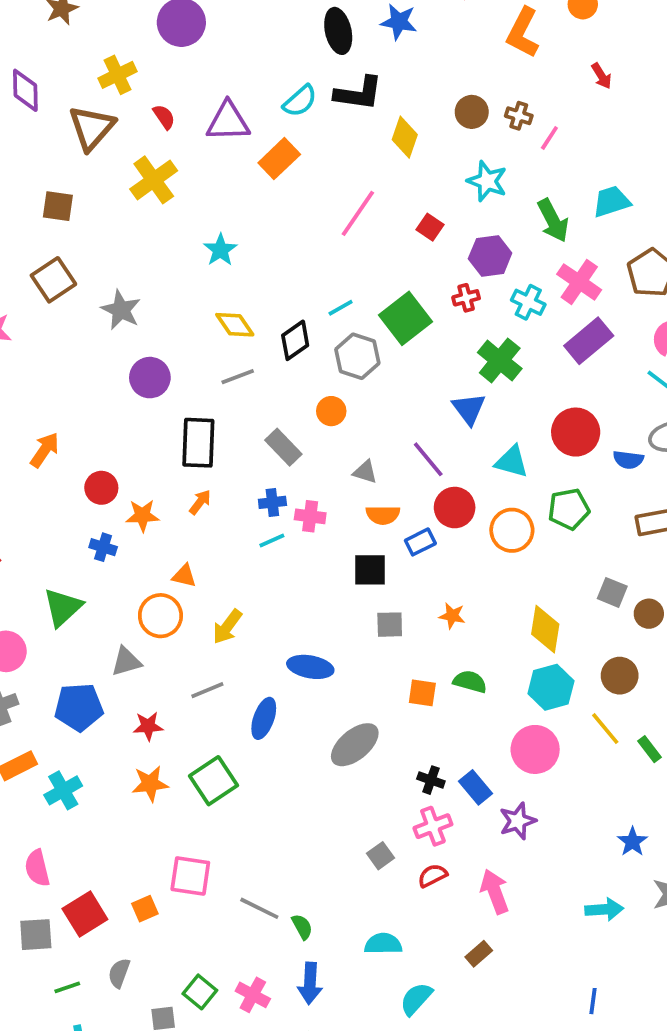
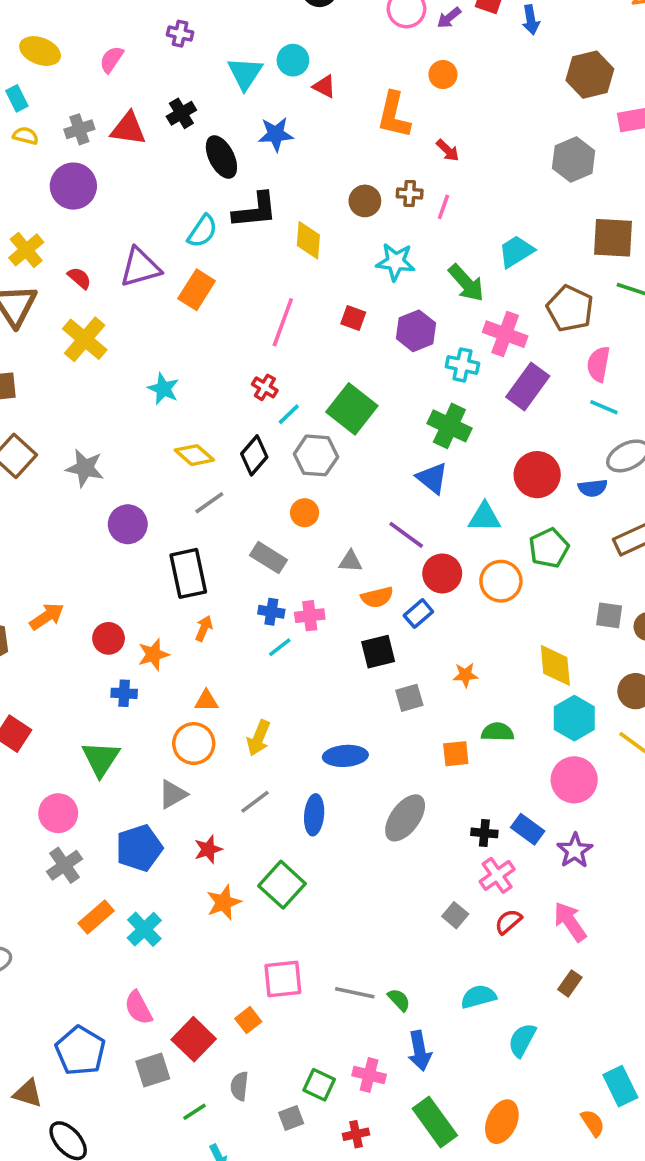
red arrow: (602, 76) -> (448, 150), moved
red cross: (466, 298) -> (265, 387), moved, turned -30
orange arrow: (45, 450) -> (47, 616), turned 36
blue cross: (272, 502) -> (271, 612), turned 30

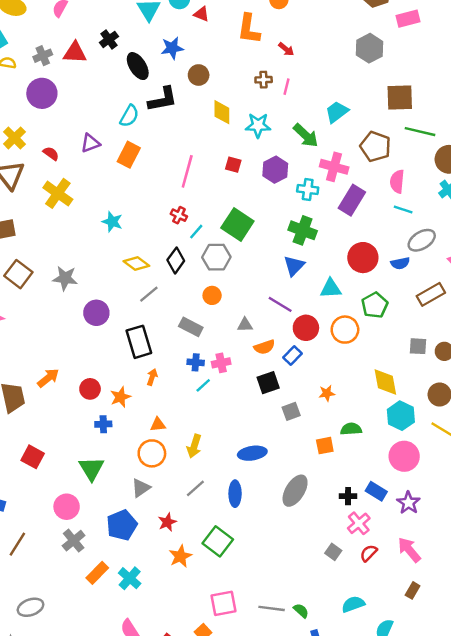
brown circle: (365, 201) -> (199, 75), moved
yellow diamond: (308, 240) -> (222, 112), moved
purple triangle: (140, 267) -> (90, 143), size x0.7
blue triangle: (432, 478) -> (294, 266), turned 40

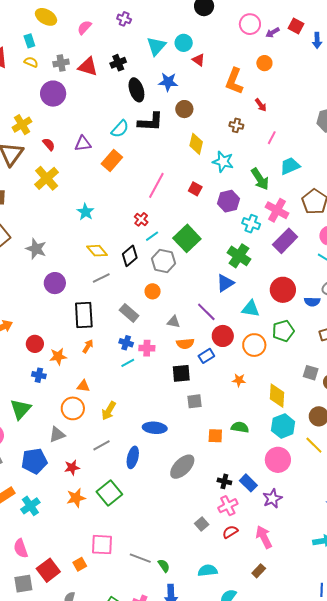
pink line: (286, 87) -> (272, 138), moved
orange star: (327, 393) -> (239, 380), moved

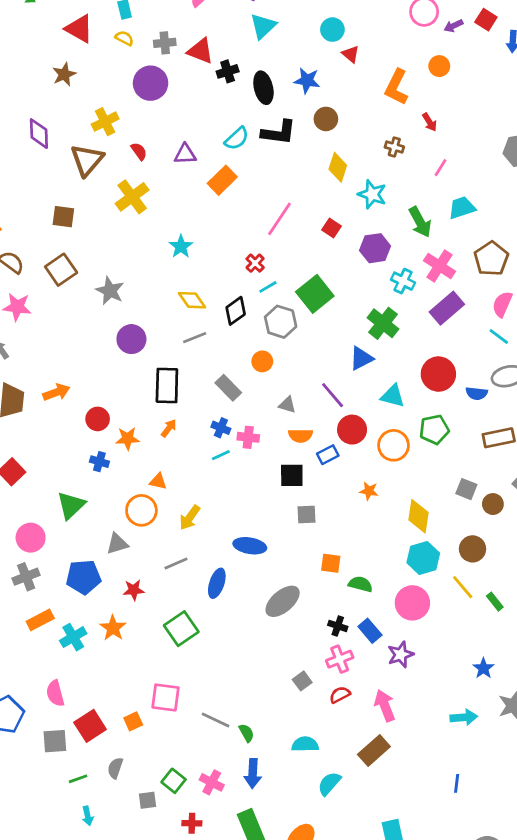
cyan triangle: (156, 46) -> (263, 26), moved
black cross: (118, 63) -> (228, 71), moved
green semicircle: (240, 427) -> (360, 584), moved
orange star: (76, 498) -> (113, 628), moved, turned -30
brown rectangle: (259, 571) -> (374, 751), size x1.6

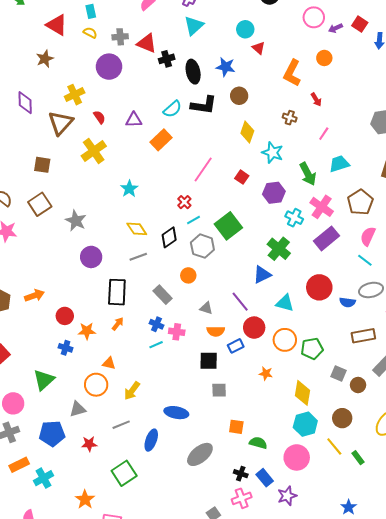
green pentagon: (434, 430) -> (312, 349), moved
orange star: (113, 628) -> (85, 499), moved

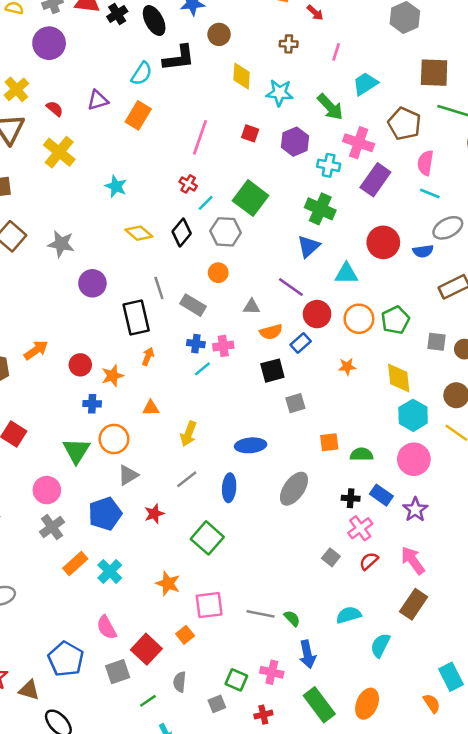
gray line: (138, 257) -> (159, 288), moved, turned -72
orange circle: (96, 385) -> (114, 439), moved

